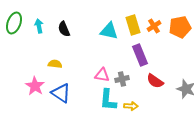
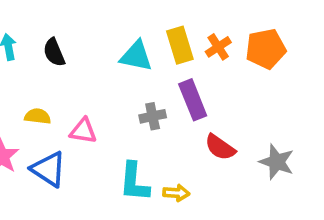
pink triangle: (102, 75) -> (83, 131), moved
gray cross: (122, 79) -> (153, 116), moved

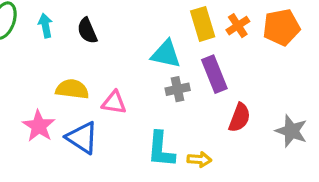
cyan triangle: (136, 56) -> (166, 54), moved
yellow semicircle: (38, 116) -> (72, 89), size x1.4
red semicircle: (220, 147) -> (239, 118), turned -104

